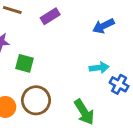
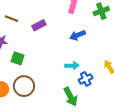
blue cross: (119, 84) -> (86, 79), turned 32
green arrow: (84, 112) -> (71, 97), moved

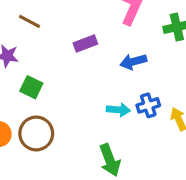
purple rectangle: (39, 25) -> (85, 43), moved
blue cross: (86, 79) -> (148, 105), moved

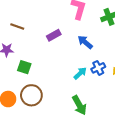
blue arrow: (133, 62) -> (85, 42), turned 63
cyan arrow: (118, 110) -> (80, 73), turned -40

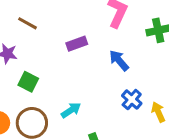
blue cross: (98, 68) -> (132, 99), turned -32
cyan arrow: (80, 73) -> (71, 110), moved

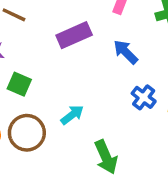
purple rectangle: (77, 44) -> (74, 35), size x1.4

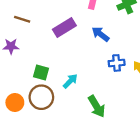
green square: (19, 84) -> (41, 73), moved
blue cross: (144, 97) -> (117, 63), turned -35

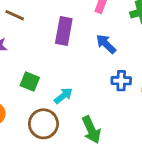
purple rectangle: (64, 27) -> (64, 31), turned -55
brown circle: (41, 97) -> (43, 124), moved

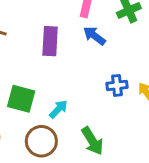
blue arrow: (106, 44) -> (94, 36), moved
green square: (30, 81) -> (21, 99), size x1.4

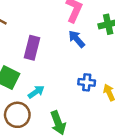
purple rectangle: (50, 41) -> (32, 48), moved

